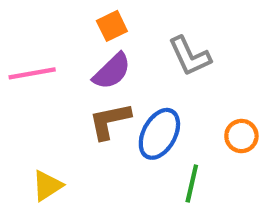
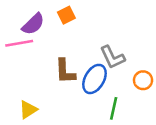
gray L-shape: (190, 56) -> (112, 57), moved
purple semicircle: (112, 71) -> (33, 24), moved
brown L-shape: (110, 121) -> (65, 71), turned -80

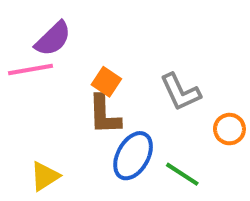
orange square: (66, 15) -> (106, 82), moved, turned -30
blue ellipse: (95, 79) -> (133, 156), moved
green line: (114, 108) -> (182, 174), turned -70

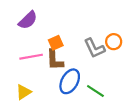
pink line: (30, 70) -> (31, 57), moved
orange square: (106, 82) -> (56, 43), turned 32
orange circle: (229, 129) -> (114, 42), moved

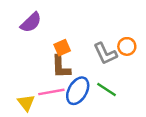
pink line: (31, 57) -> (51, 92), moved
green line: (95, 91) -> (106, 90), moved
yellow triangle: (24, 92) -> (26, 103), turned -35

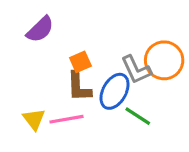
orange circle: (127, 46) -> (164, 60), size x1.6
blue ellipse: (78, 91) -> (115, 91), moved
yellow triangle: (26, 103) -> (34, 119), moved

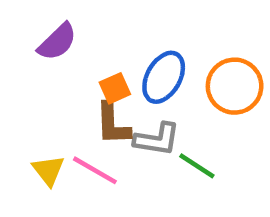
gray L-shape: (136, 70) -> (157, 139), moved, turned -56
blue ellipse: (115, 91) -> (164, 77), moved
pink line: (66, 119) -> (95, 170), turned 40

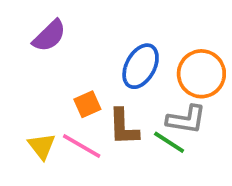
orange square: (115, 88) -> (87, 104), moved
brown L-shape: (113, 124) -> (123, 127), moved
gray L-shape: (157, 139) -> (186, 119), moved

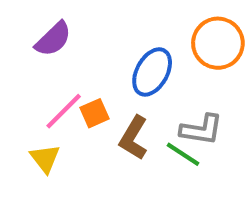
orange circle: (201, 74) -> (218, 43), moved
brown L-shape: (123, 127) -> (134, 138), turned 33
pink line: (82, 146) -> (64, 111), moved, turned -75

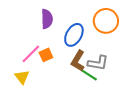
purple semicircle: (53, 39) -> (47, 19), moved, turned -48
brown L-shape: (134, 138) -> (78, 61), moved

